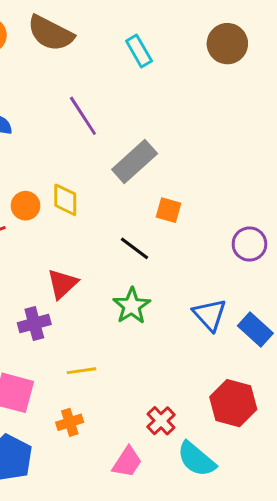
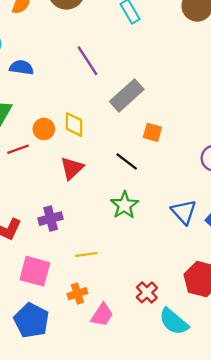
red triangle: (62, 284) -> (72, 168), moved
pink trapezoid: (127, 462) -> (102, 315), moved

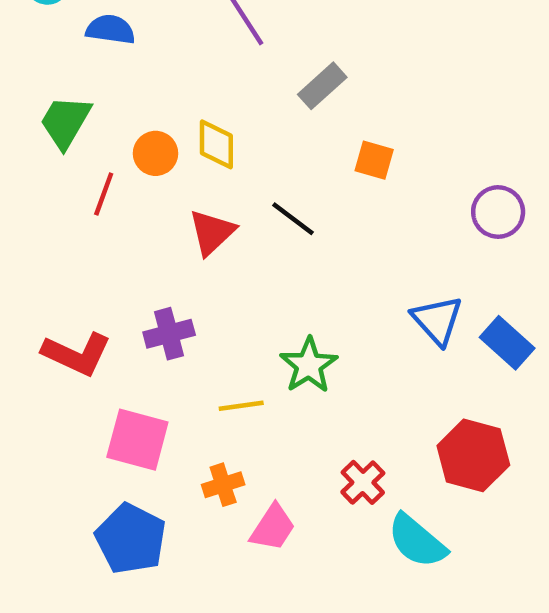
gray rectangle: (127, 95) -> (322, 86), size x0.7
red line: (18, 149) -> (104, 194), turned -50
black line: (127, 162) -> (293, 219), moved
green star: (124, 205) -> (309, 365), moved

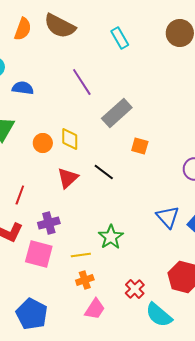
gray rectangle: (322, 86) -> (117, 113), size x1.4
red line: (104, 194) -> (20, 195), moved
pink square: (137, 440) -> (39, 254), moved
orange cross: (223, 485) -> (85, 280), moved

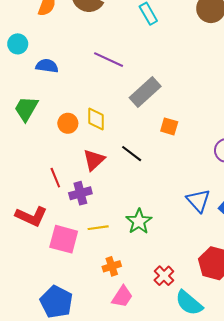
purple line: (82, 82) -> (109, 60), turned -32
red line: (20, 195) -> (55, 178), moved, turned -42
purple cross: (49, 223) -> (80, 193), moved
yellow line: (81, 255) -> (98, 228), moved

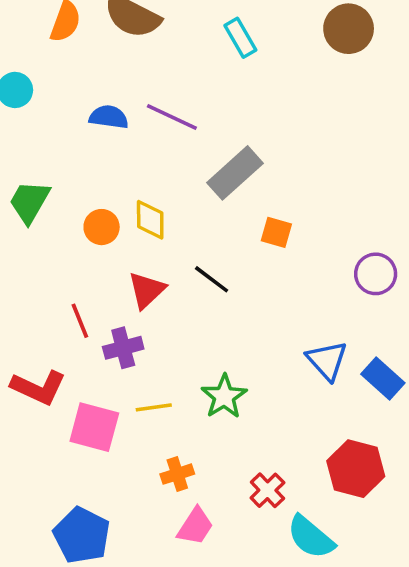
blue semicircle: (47, 66) -> (109, 117), moved

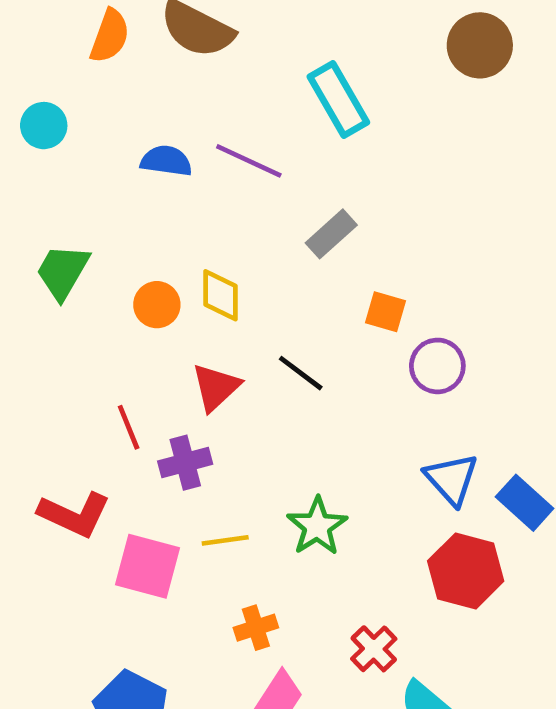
cyan rectangle: (240, 38) -> (338, 100), moved, size x1.4
gray rectangle: (235, 173) -> (331, 234), size x0.7
purple circle: (376, 274) -> (437, 366), moved
red hexagon: (356, 469) -> (466, 571), moved

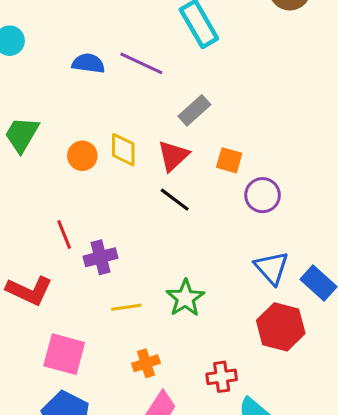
red triangle: (216, 387) -> (173, 156), moved
pink square: (147, 566) -> (64, 354), moved
red cross: (374, 649) -> (222, 377), turned 36

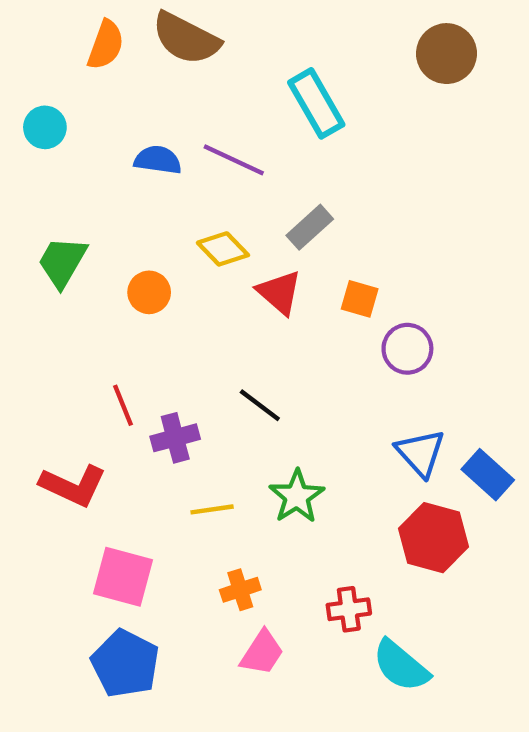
yellow diamond: (123, 150) -> (223, 249), moved, turned -44
red triangle: (173, 156) -> (279, 292), turned -36
black line: (175, 200) -> (260, 405), moved

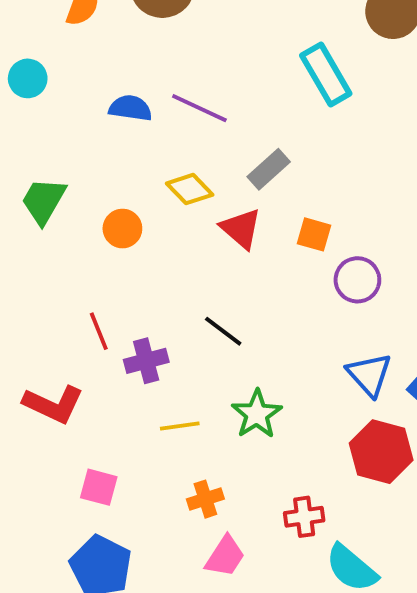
cyan rectangle: (316, 103) -> (326, 74), moved
pink square: (123, 577) -> (99, 487), size x0.7

